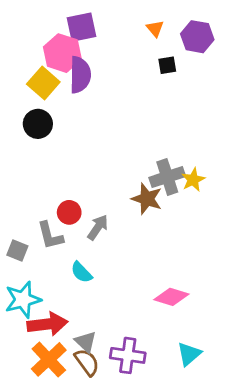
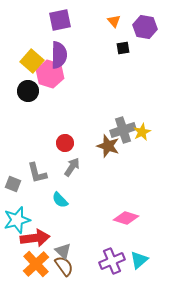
pink hexagon: (62, 53) -> (50, 74), moved
red circle: (69, 212) -> (65, 143), moved
purple cross: (128, 355) -> (112, 261), moved, turned -30

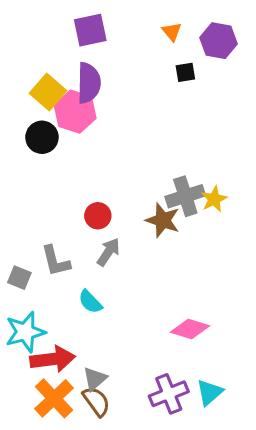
gray triangle: (63, 251) -> (95, 379), turned 36

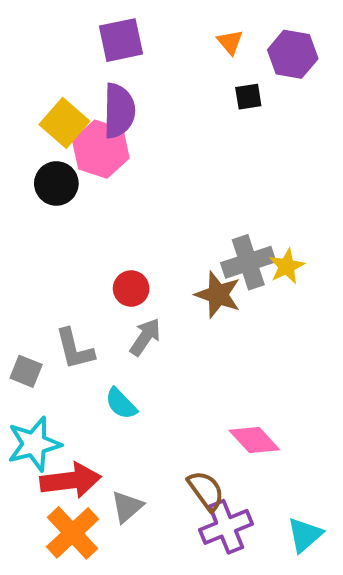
pink diamond: (190, 329) -> (254, 440), turned 30
cyan triangle: (210, 392) -> (305, 535), moved
brown semicircle: (96, 401) -> (206, 491), moved

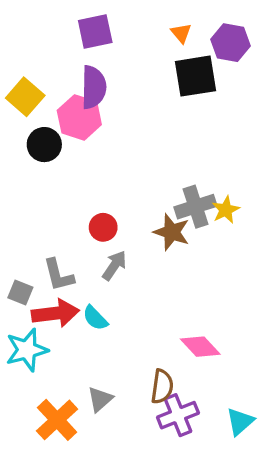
black square: (248, 97) -> (195, 76), size x2.0
yellow square: (64, 123) -> (25, 97), moved
red arrow: (70, 480) -> (55, 313), moved
brown semicircle: (206, 491) -> (162, 386), turned 44

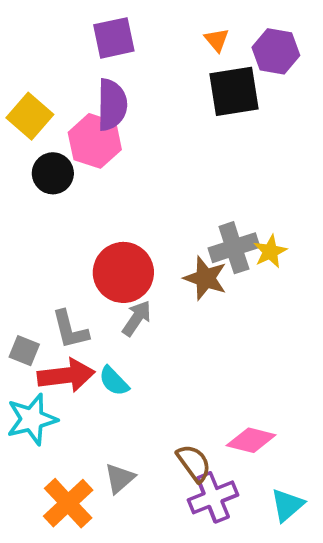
red circle: (103, 227) -> (123, 272), size x1.8
pink diamond: (200, 347) -> (251, 440), moved, turned -33
brown semicircle: (162, 386) -> (194, 463), turned -44

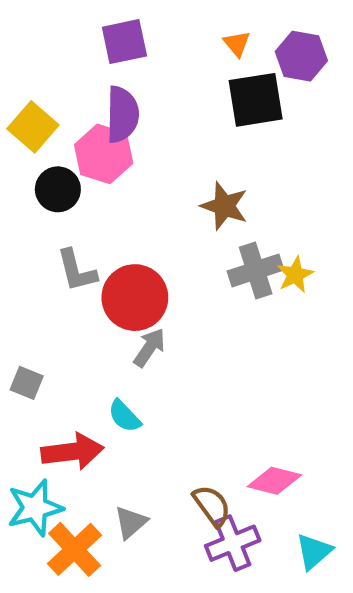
brown star: (205, 278) -> (224, 206), moved
gray L-shape: (70, 330) -> (77, 270), moved
red arrow: (66, 375) -> (72, 452), moved
cyan star: (32, 419) -> (35, 508), moved

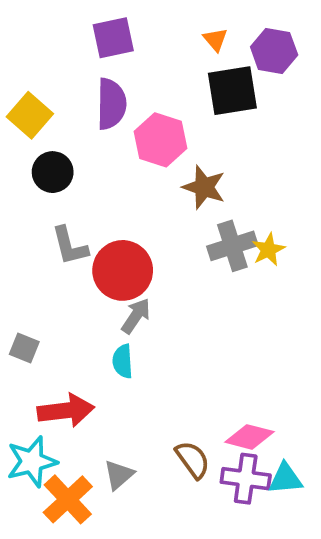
pink hexagon: (104, 154) -> (160, 140), moved
cyan semicircle: (124, 416) -> (123, 361), moved, turned 40
purple cross: (233, 543) -> (246, 479), moved, turned 30
cyan triangle: (314, 551) -> (285, 479), moved, turned 36

